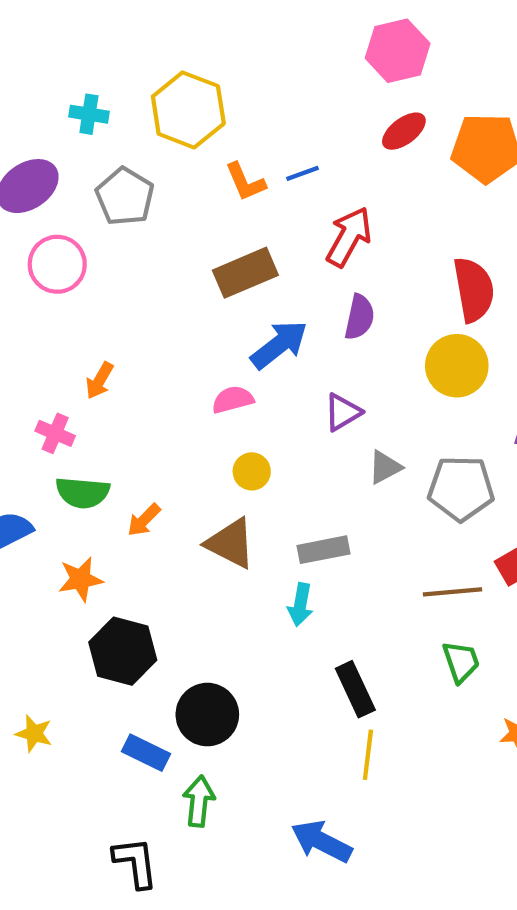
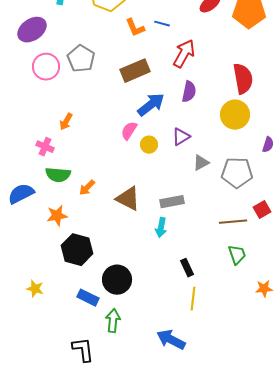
blue line: (302, 173) -> (162, 24), turned 35
gray pentagon: (125, 197) -> (81, 59), moved
pink semicircle: (233, 400) -> (129, 131), turned -42
yellow circle: (252, 471) -> (149, 145), moved
black rectangle: (355, 689) -> (187, 268), size x0.7

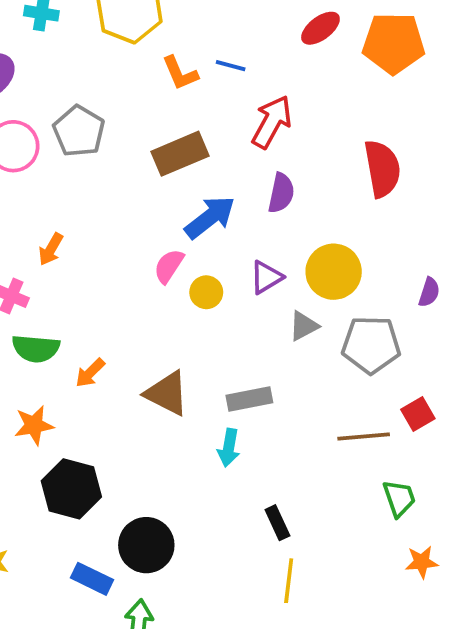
yellow circle: (235, 115) -> (334, 272), moved
green trapezoid: (237, 255) -> (399, 498), moved

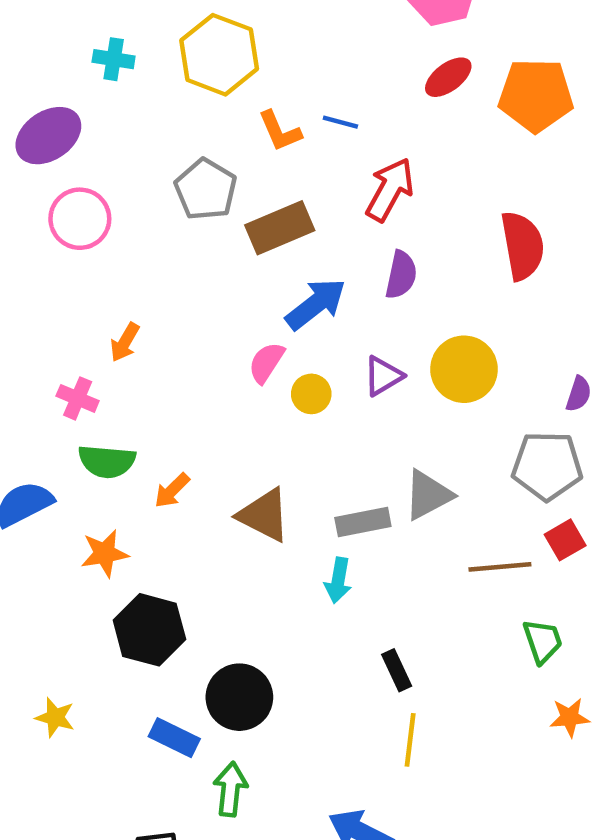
gray pentagon: (79, 131) -> (206, 189), moved
gray triangle: (304, 326) -> (428, 495), moved, size x1.4
gray pentagon: (371, 345) -> (547, 466), moved

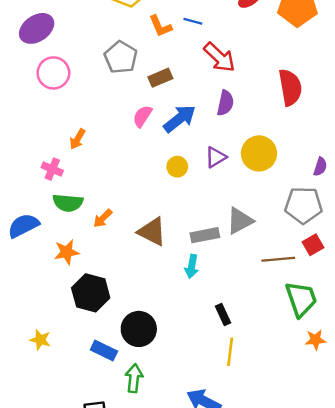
red arrow: (390, 189) -> (219, 57), turned 104
brown rectangle: (280, 228) -> (160, 78), size x0.7
pink semicircle: (266, 362) -> (142, 116), moved
green trapezoid: (543, 641) -> (301, 299), size x1.5

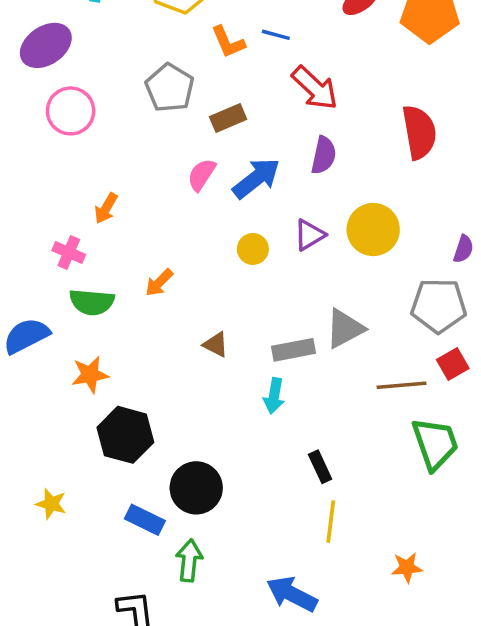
orange arrow: (103, 218) -> (159, 283), moved
brown triangle: (152, 232) -> (216, 345), size x0.6
orange star: (315, 340) -> (407, 568), moved

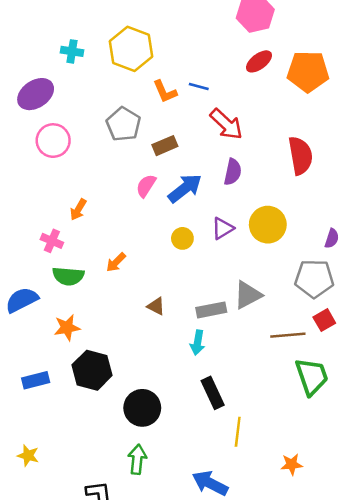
black rectangle: (320, 467) -> (213, 393), moved, size x1.4
yellow star: (51, 504) -> (28, 456), moved
blue rectangle: (145, 520) -> (36, 380), moved, turned -40

